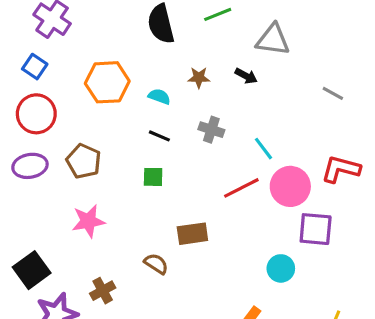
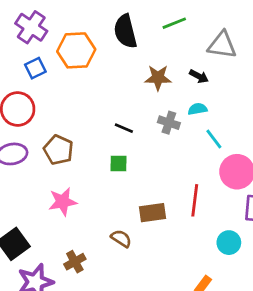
blue square: (35, 67) -> (35, 68), moved, turned 30
brown star: (199, 78) -> (158, 78), size x1.4
orange hexagon: (107, 82) -> (76, 50), moved
cyan semicircle: (159, 96) -> (198, 109), moved, turned -30
red line: (241, 188) -> (195, 200), moved, turned -56

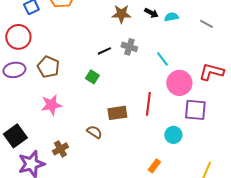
cyan semicircle: (198, 109) -> (171, 17), moved
black line: (124, 128) -> (104, 51), moved, turned -48
green square: (118, 164) -> (92, 77), turned 32

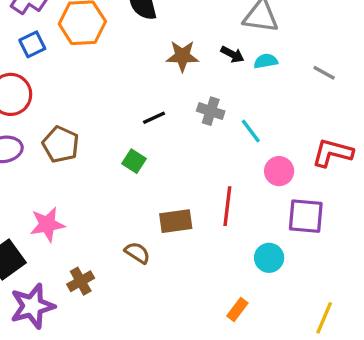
gray cross: (129, 47) -> (211, 111), moved
pink circle: (179, 83) -> (279, 171), size x0.7
pink star: (51, 105) -> (47, 224), moved

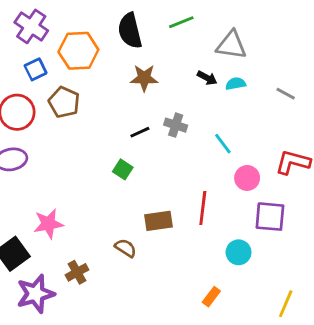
brown star: (182, 56) -> (144, 78), moved
gray cross: (211, 111) -> (176, 125), moved
brown pentagon: (61, 144) -> (64, 102), moved

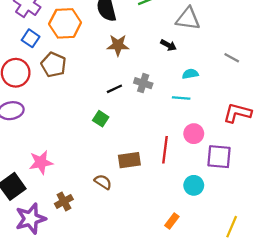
blue square: (36, 69) -> (31, 38), turned -30
cyan semicircle: (236, 84) -> (190, 74), moved
cyan line: (223, 144) -> (181, 98), turned -48
pink circle: (247, 178) -> (194, 134), moved

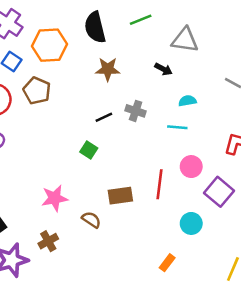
purple square: (219, 157) -> (219, 192), turned 35
pink star: (41, 162) -> (55, 198), moved

